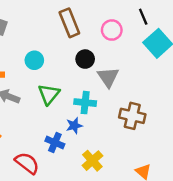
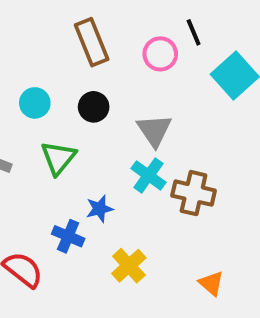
black line: (143, 17) -> (194, 32), moved
black circle: (85, 59) -> (94, 107), moved
cyan cross: (85, 103) -> (148, 175), moved, turned 30

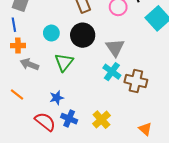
black circle: (94, 107) -> (83, 35), size x1.5
blue star: (99, 209) -> (57, 98), moved
blue cross: (68, 236) -> (69, 119), moved

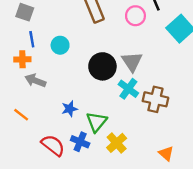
blue line: (14, 25) -> (32, 39), moved
black circle: (83, 35) -> (102, 66), moved
green triangle: (64, 62) -> (97, 122), moved
blue star: (57, 98) -> (69, 109), moved

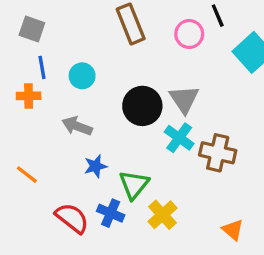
gray arrow: (35, 81) -> (77, 126), moved

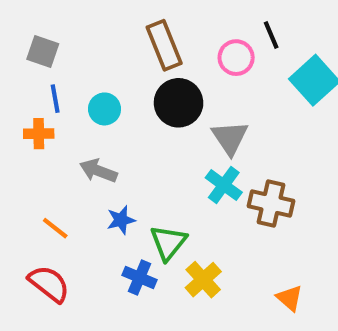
black circle: (142, 106) -> (179, 103), moved
orange line: (27, 175) -> (55, 228), moved
red semicircle: (72, 218) -> (49, 284), moved

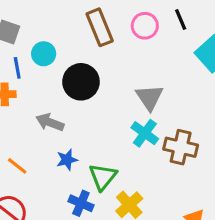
pink circle: (236, 58) -> (145, 26), moved
black circle: (179, 103) -> (81, 82), moved
cyan circle: (105, 109) -> (44, 54), moved

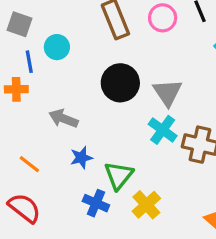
black circle: (81, 82) -> (120, 83), moved

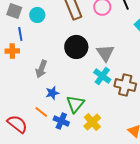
cyan circle: (57, 47) -> (37, 15), moved
gray arrow: (63, 119) -> (41, 69), turned -90
orange line: (29, 164) -> (41, 112), moved

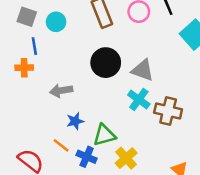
gray triangle: (105, 53) -> (143, 70), turned -36
gray arrow: (41, 69) -> (61, 91), turned 60
green triangle: (75, 104) -> (104, 135), turned 36

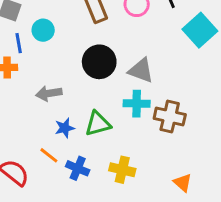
cyan circle: (56, 22) -> (43, 30), moved
cyan cross: (139, 100) -> (137, 104), turned -35
green triangle: (104, 135) -> (98, 124), moved
yellow cross: (126, 158) -> (122, 170), turned -35

